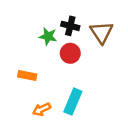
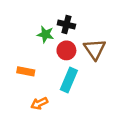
brown triangle: (102, 32) -> (95, 49), moved
cyan rectangle: (73, 102) -> (69, 80), moved

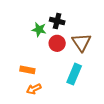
orange rectangle: (26, 71) -> (27, 70), moved
cyan rectangle: (69, 80) -> (74, 74), moved

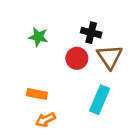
black cross: (57, 21) -> (91, 33), moved
green star: (39, 30) -> (38, 37), moved

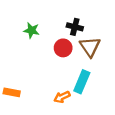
orange rectangle: (37, 94) -> (12, 92), moved
orange arrow: (45, 120) -> (62, 97), moved

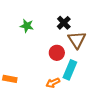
black cross: (75, 27) -> (64, 23), turned 32
red circle: (63, 48) -> (57, 53), moved

